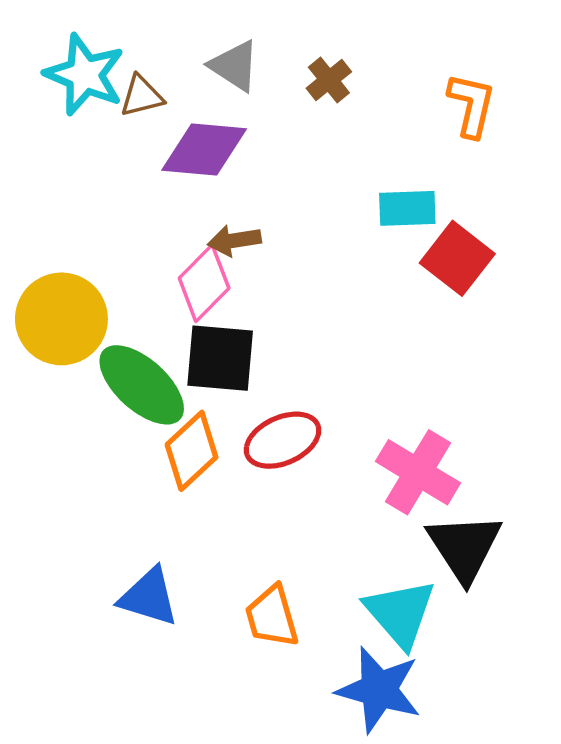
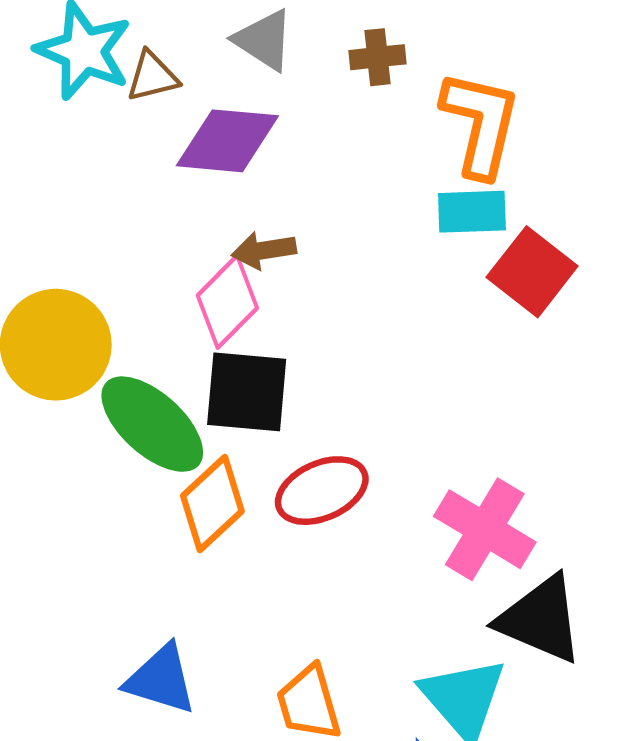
brown cross: (329, 80) -> (378, 57), turned 33
orange L-shape: (472, 105) -> (481, 124), moved, size x1.4
black triangle: (464, 547) -> (541, 619), turned -34

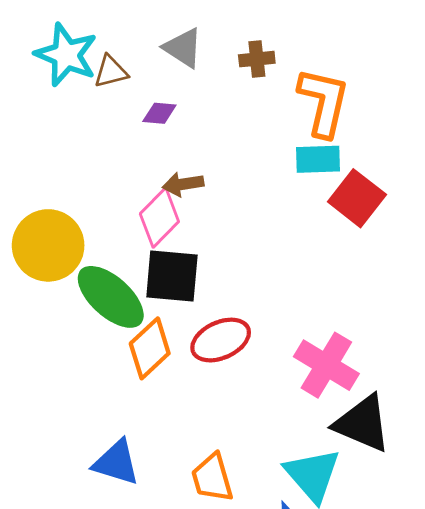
purple diamond: (227, 141) -> (159, 113), size x0.5

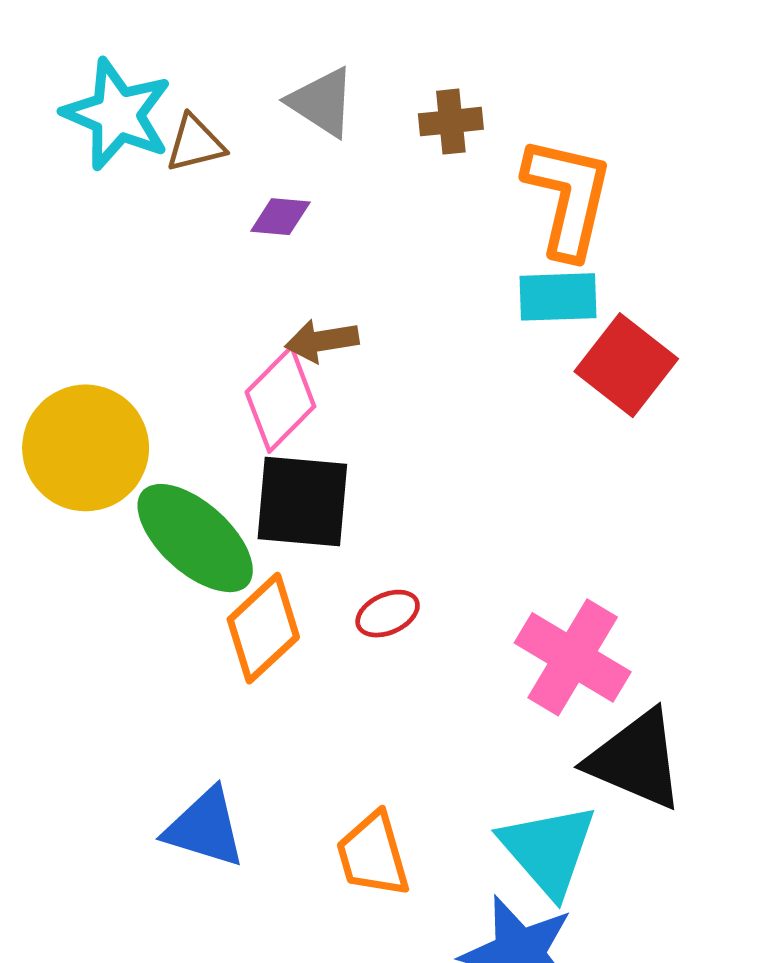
red ellipse: (221, 340) -> (388, 614), size x0.6

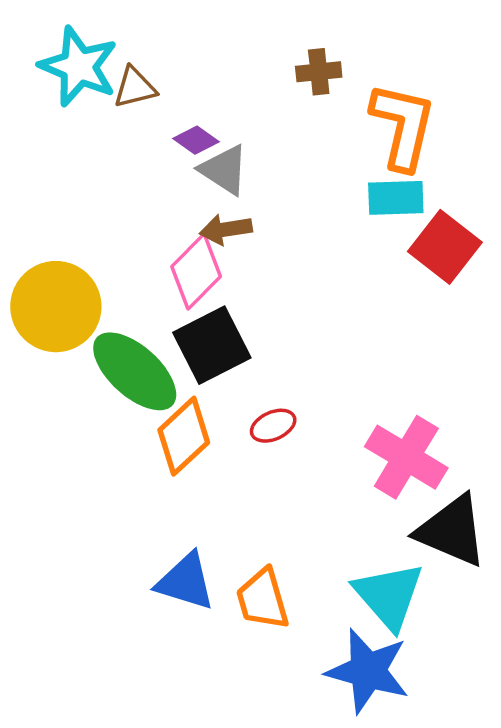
gray triangle: (322, 102) -> (224, 170), moved
purple diamond: (280, 217) -> (196, 140), turned 30
black square: (302, 502) -> (212, 345), turned -32
blue triangle: (205, 828) -> (186, 582), moved

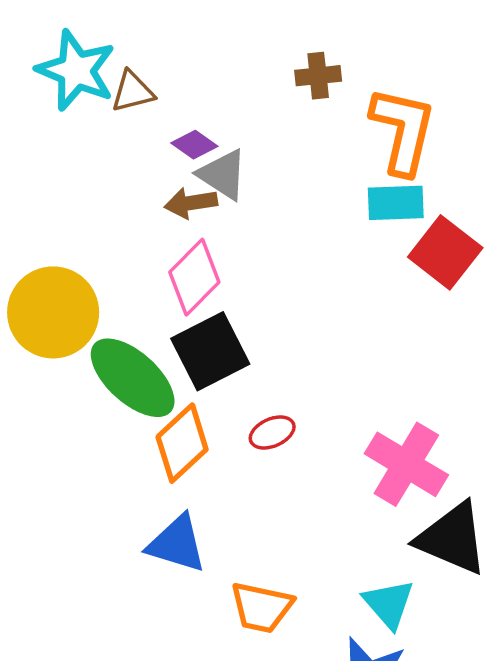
brown arrow: (226, 229) -> (191, 203), moved
blue triangle: (186, 582) -> (177, 544), moved
cyan triangle: (389, 596) -> (389, 604), size x0.7
orange trapezoid: (263, 599) -> (262, 607), turned -62

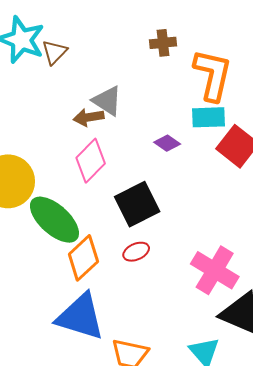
brown triangle: (133, 92) -> (54, 52), turned -32
purple diamond: (194, 145) -> (167, 143), moved
black square: (210, 351) -> (137, 204), moved
blue triangle: (177, 544) -> (80, 317), size x1.4

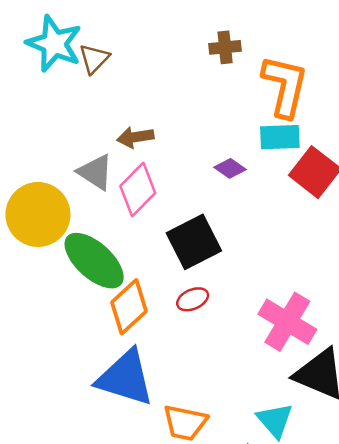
gray triangle: (107, 101) -> (95, 172), moved

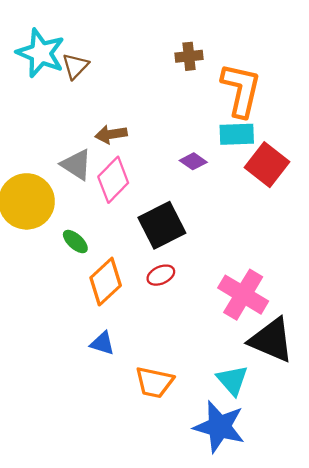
green ellipse: (94, 261) -> (75, 242), size x0.5
blue triangle: (125, 378) -> (102, 343), size x0.5

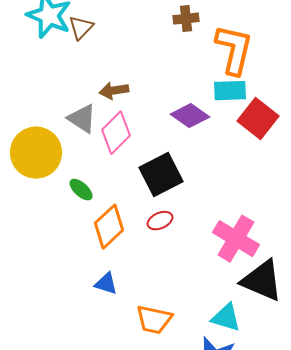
purple diamond: (193, 161) -> (190, 116), size x1.5
cyan triangle: (232, 380) -> (226, 318), turned -32

